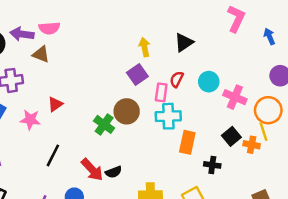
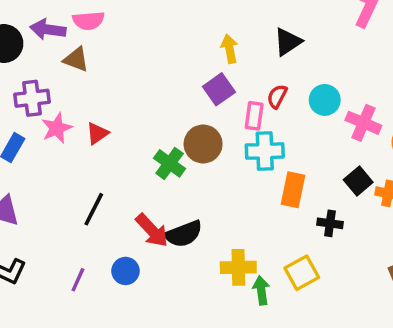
pink star: (30, 120) -> (57, 128), moved, turned -30
black semicircle: (114, 172) -> (184, 234), size x1.5

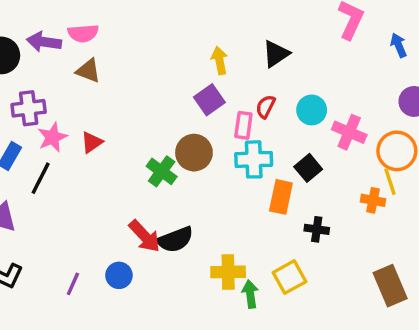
brown triangle: (76, 59) -> (88, 71), moved
black square: (358, 181) -> (308, 168), moved
black line: (94, 209) -> (41, 178), moved

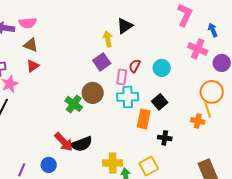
black triangle: (276, 54) -> (125, 26), moved
pink cross: (349, 132) -> (198, 49), moved
red triangle: (92, 142) -> (33, 66), moved

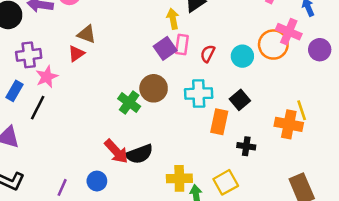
brown triangle: (31, 45) -> (87, 34), moved
pink rectangle: (122, 77) -> (182, 45), moved
orange circle: (212, 92) -> (273, 45), moved
orange cross: (198, 121) -> (289, 124), size x1.5

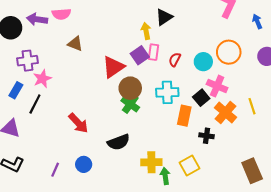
pink cross: (289, 32) -> (217, 86), moved
red triangle: (76, 54) -> (113, 67), moved, size x1.6
green cross: (129, 102) -> (130, 104), moved
orange cross: (289, 124) -> (226, 112), moved, turned 30
red arrow: (116, 151) -> (78, 123), moved

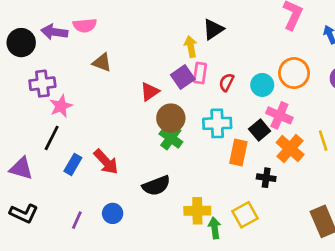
red triangle: (113, 67) -> (150, 92), size x0.7
blue rectangle: (16, 90) -> (73, 164), moved

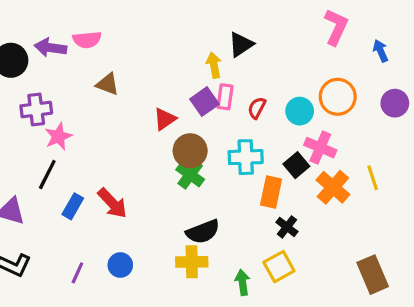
black cross: (266, 178) -> (287, 227), moved, turned 30
black semicircle: (156, 186) -> (203, 232), moved
yellow cross: (197, 211) -> (192, 262), moved

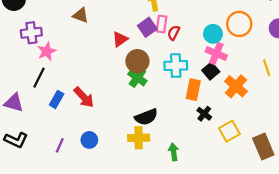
red semicircle: (257, 108) -> (174, 33), moved
pink cross: (320, 148) -> (216, 54), moved
yellow line: (373, 178) -> (267, 68), moved
yellow square: (279, 267) -> (229, 131), moved

